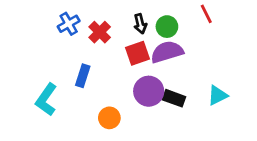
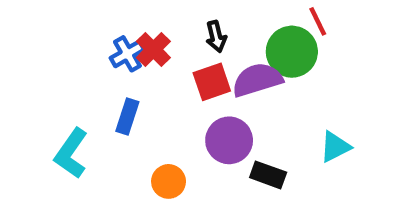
blue cross: (69, 24) -> (127, 54), moved
green circle: (167, 27) -> (292, 52), moved, size x1.5
black rectangle: (174, 98) -> (268, 175), moved

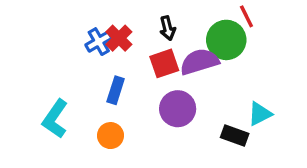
blue rectangle: (127, 117) -> (116, 90), moved
black rectangle: (268, 175) -> (235, 136), moved
orange circle: (169, 181) -> (110, 136), moved

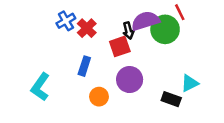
black arrow: (168, 28) -> (128, 31), moved
blue cross: (99, 42) -> (66, 21), moved
purple semicircle: (199, 62) -> (145, 21), moved
orange circle: (110, 136) -> (99, 97), moved

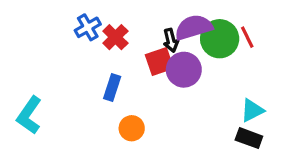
red line: (180, 12) -> (247, 37), moved
purple circle: (130, 80) -> (184, 70), moved
cyan L-shape: (40, 87) -> (29, 115), moved
black rectangle: (171, 99) -> (249, 138), moved

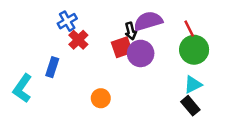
red cross: (115, 37) -> (78, 40), moved
green circle: (220, 39) -> (194, 50), moved
blue rectangle: (112, 88) -> (52, 67), moved
black rectangle: (249, 138) -> (190, 106), turned 30

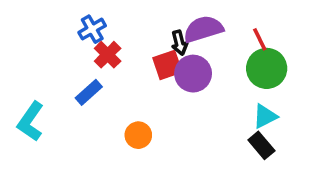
blue rectangle: (52, 67) -> (89, 92), moved, turned 30

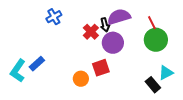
red cross: (108, 55) -> (91, 32), moved
red square: (167, 65) -> (101, 68), moved
blue rectangle: (89, 92) -> (37, 64), moved
cyan triangle: (265, 116) -> (166, 73), moved

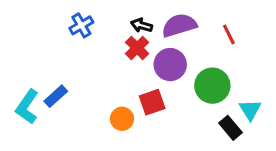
black arrow: (105, 25) -> (142, 25), moved, turned 120
green circle: (156, 40) -> (212, 86), moved
cyan triangle: (166, 73) -> (250, 110), turned -35

